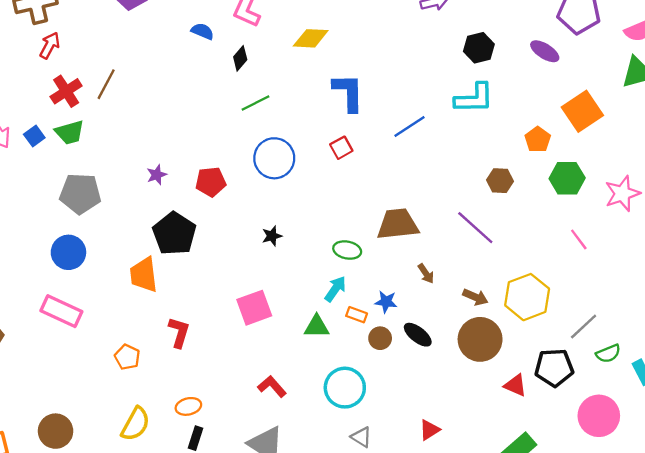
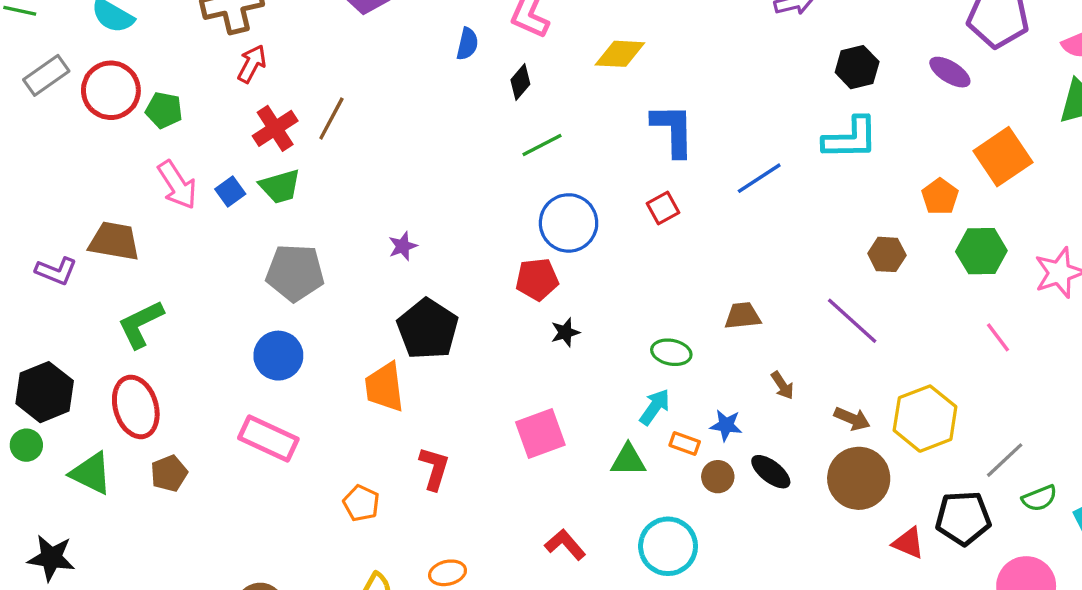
blue semicircle: (203, 31) -> (467, 44), turned 80
red pentagon: (211, 182) -> (537, 279), moved
brown trapezoid: (398, 224) -> (743, 316), size x0.6

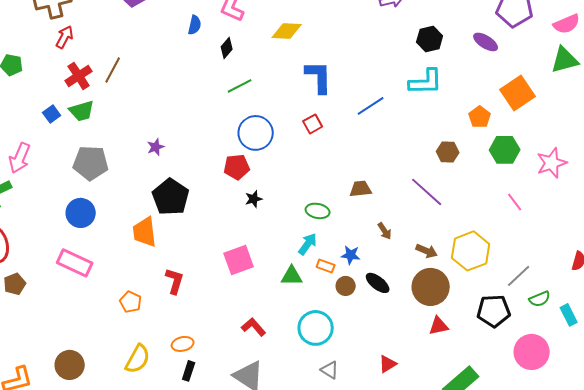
pink arrow: (177, 185) -> (20, 158), moved, turned 56
red triangle: (908, 543) -> (439, 326), moved, turned -35

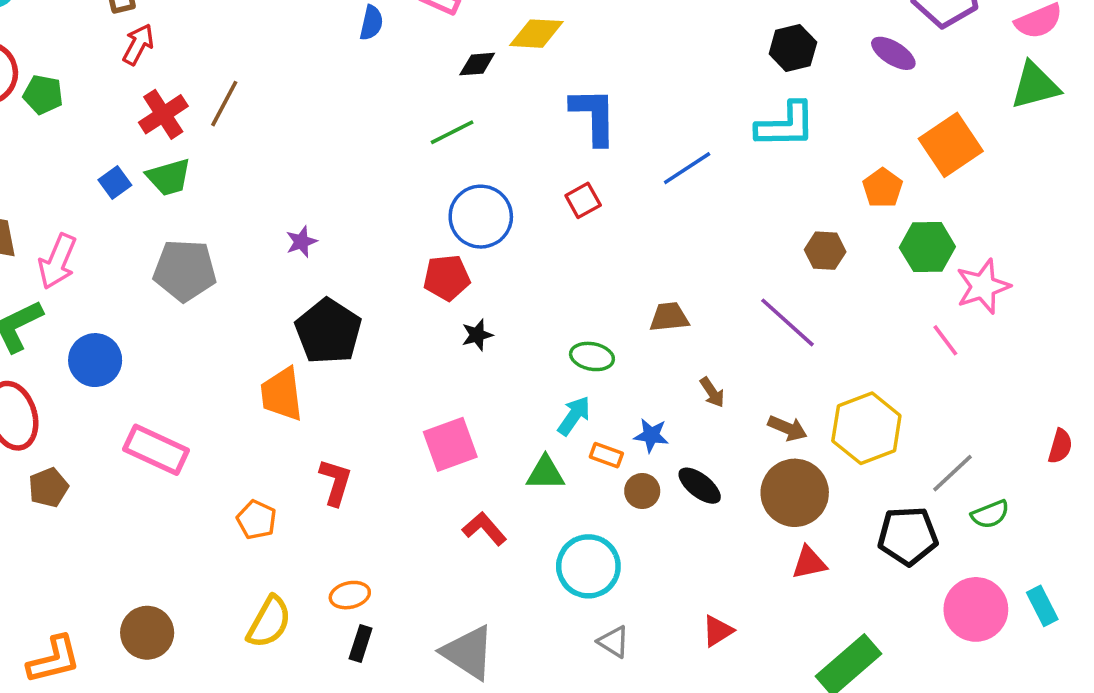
black diamond: (227, 48) -> (477, 64), moved, turned 45
pink star: (552, 163) -> (983, 287), moved
blue circle: (81, 213) -> (95, 360), moved
cyan rectangle: (569, 315) -> (1042, 606), moved
red L-shape: (254, 327) -> (484, 529), moved

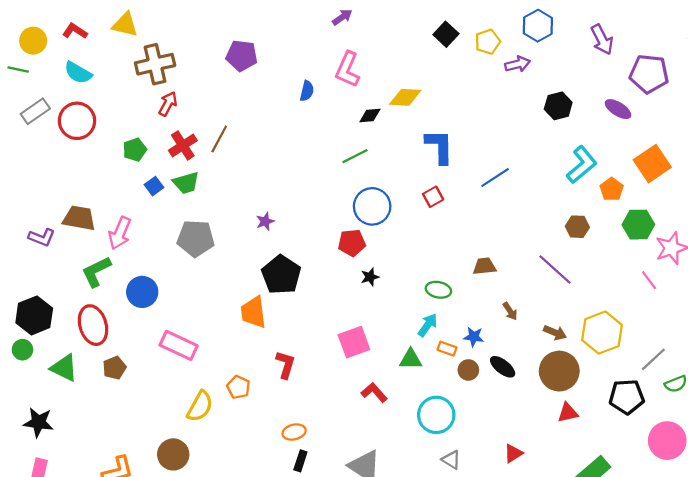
green pentagon: (43, 95) -> (135, 150), moved, turned -30
cyan L-shape: (786, 125) -> (582, 165), moved, turned -39
yellow semicircle: (269, 622) -> (200, 406), moved

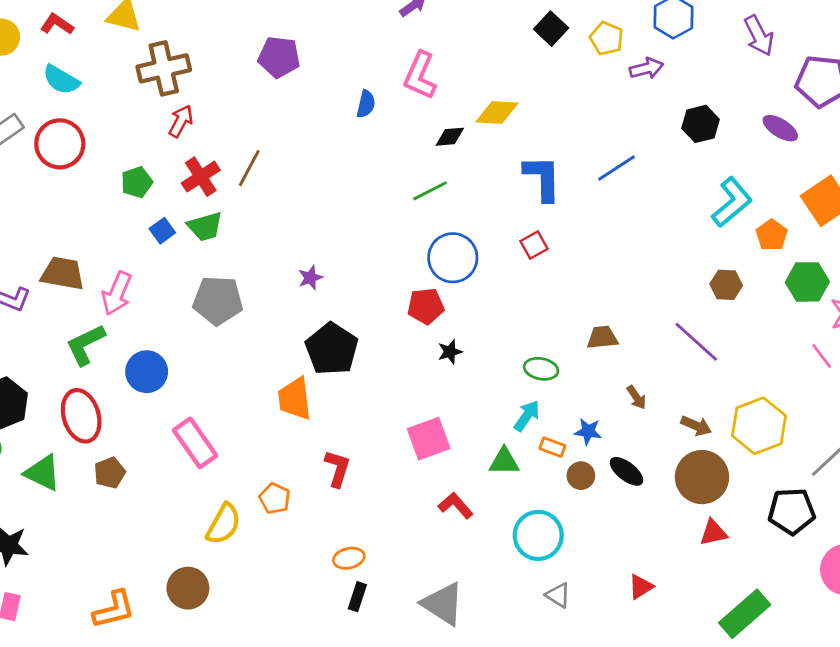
yellow pentagon: (488, 42) -> (607, 38), turned -30
blue line: (495, 178) -> (617, 168), moved
pink rectangle: (179, 345) -> (195, 443), turned 30

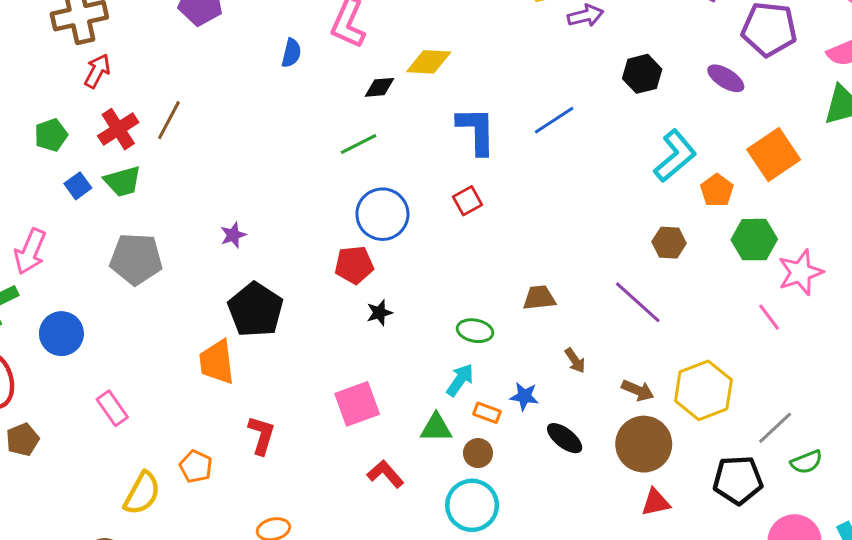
pink rectangle: (195, 443) -> (112, 408), size x0.7
brown circle: (581, 476) -> (478, 453), moved

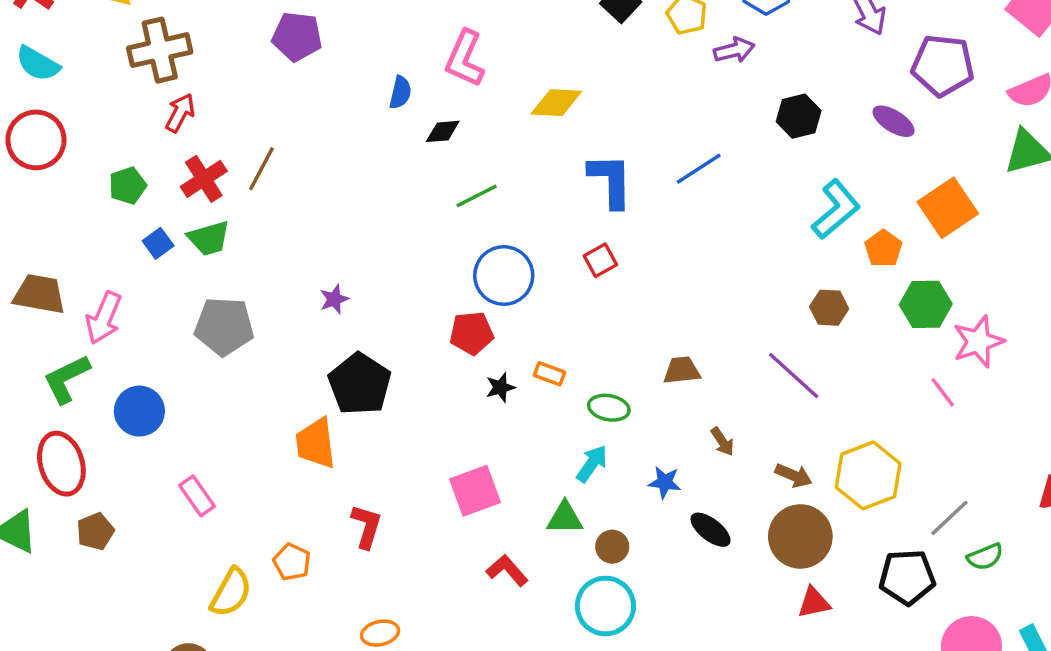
black diamond: (379, 87) -> (443, 131), moved
orange rectangle: (487, 413) -> (550, 374), moved

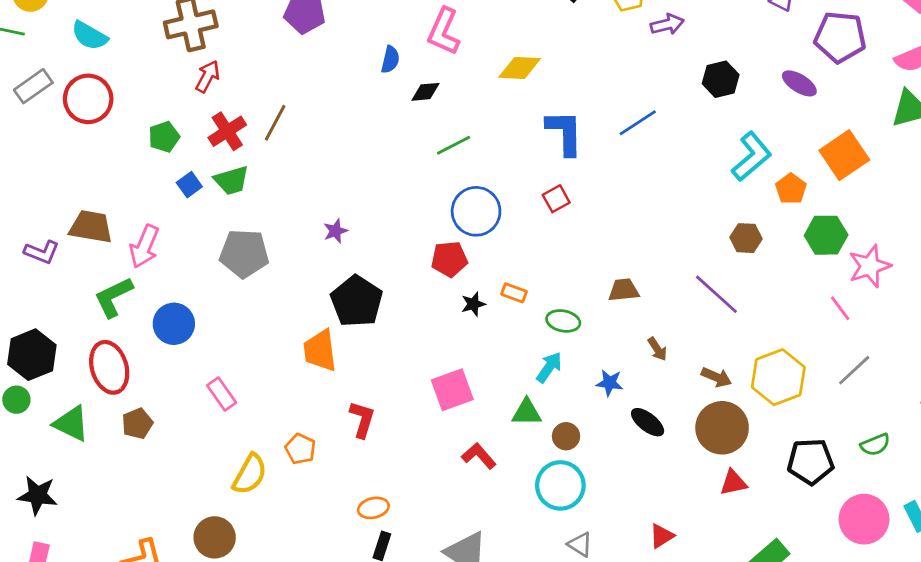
gray line: (949, 518) -> (854, 370), moved

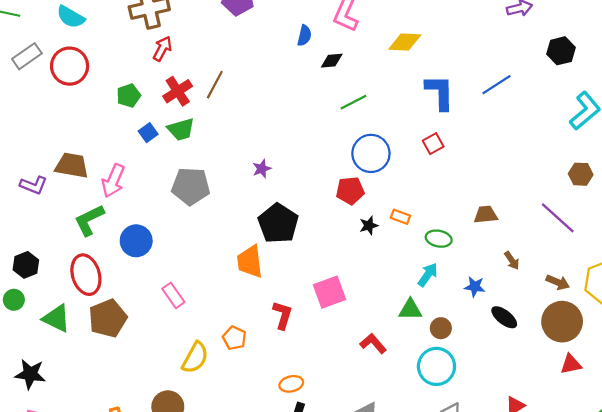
black hexagon: (32, 355) -> (26, 265), size x0.7
pink square: (452, 390) -> (329, 292), moved
brown pentagon: (137, 424) -> (108, 318), size x1.6

